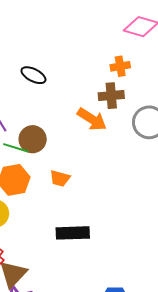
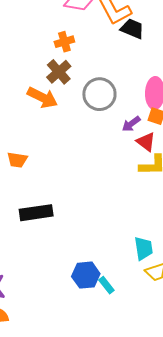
brown cross: (111, 96) -> (59, 72), turned -30

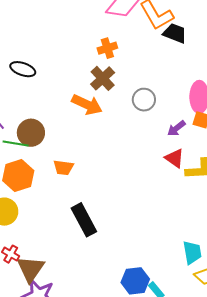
gray circle: (99, 94) -> (144, 100), size x0.7
red triangle: (146, 142) -> (175, 158), moved
black rectangle: (36, 213) -> (84, 220), turned 72

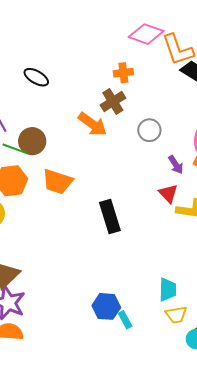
purple arrow: (176, 128) -> (176, 165), turned -96
orange trapezoid: (63, 168) -> (57, 182), size x1.5
black rectangle: (84, 220) -> (110, 217), moved

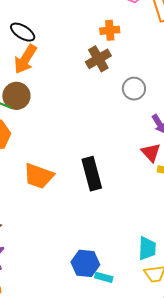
orange arrow: (92, 124) -> (25, 59), moved, turned 84
orange trapezoid: (57, 182) -> (39, 176), moved
cyan rectangle: (125, 320) -> (104, 277), turned -48

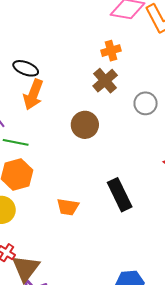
brown circle: (16, 96) -> (85, 125), moved
orange trapezoid: (39, 176) -> (68, 207), size x0.7

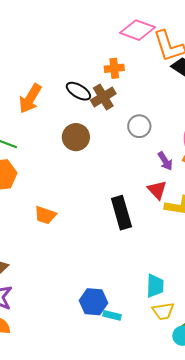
black ellipse: (26, 68) -> (78, 91), moved
black rectangle: (120, 195) -> (121, 213), moved

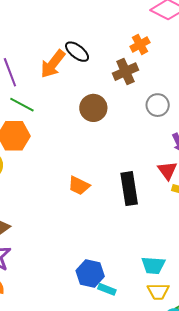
orange cross: (114, 68) -> (140, 44), turned -30
black ellipse: (78, 91) -> (77, 52), moved
orange trapezoid: (45, 215) -> (79, 186), moved
cyan trapezoid: (155, 286) -> (153, 265), turned 85

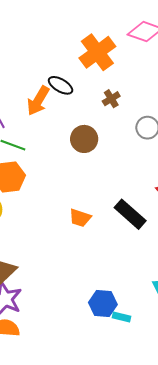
orange cross: (140, 44) -> (97, 52), moved, size x1.8
brown cross: (126, 72) -> (111, 99), size x0.7
black rectangle: (129, 189) -> (130, 214), turned -32

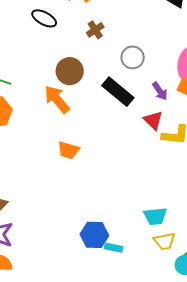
orange arrow: (38, 101) -> (57, 99), moved, turned 112
black rectangle: (130, 214) -> (118, 92), moved

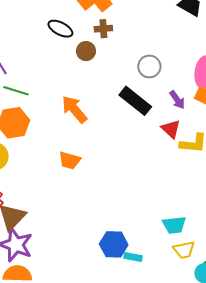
brown cross: (95, 30) -> (103, 29), moved, turned 30
brown circle: (70, 71) -> (86, 51), moved, size x0.7
orange trapezoid: (69, 150) -> (70, 160), moved

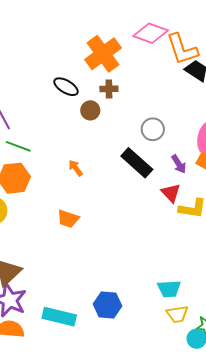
orange arrow: (74, 109) -> (76, 168), size x0.6
cyan rectangle: (133, 257) -> (59, 317), moved, size x1.8

